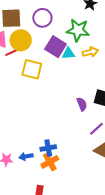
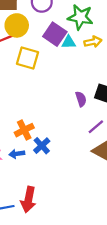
blue cross: (48, 148) -> (42, 146), turned -35
orange cross: (50, 162) -> (24, 130), moved

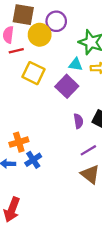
yellow circle: (17, 25) -> (40, 35), moved
purple square: (55, 34) -> (67, 86), moved

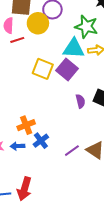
cyan triangle: (76, 64) -> (74, 48), size x1.6
yellow square: (33, 73) -> (43, 69), moved
purple line: (88, 150) -> (72, 151), moved

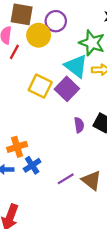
red line: (17, 40) -> (14, 52), turned -48
cyan triangle: (74, 48) -> (76, 66), turned 30

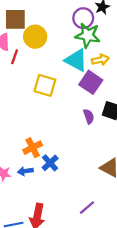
purple circle: (56, 21) -> (83, 18), moved
purple square: (67, 89) -> (91, 82), moved
purple line: (66, 179) -> (87, 208), moved

